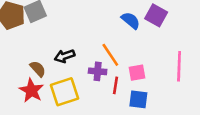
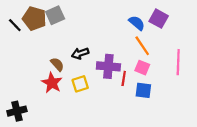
orange line: (110, 55) -> (142, 46), moved
purple cross: (98, 71) -> (108, 66), size x1.5
pink square: (137, 73) -> (142, 68), turned 32
yellow square: (65, 92) -> (80, 84), size x0.7

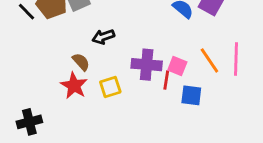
orange line: (142, 46) -> (209, 60), moved
black arrow: (80, 53) -> (103, 37), moved
pink square: (142, 68) -> (177, 66), moved

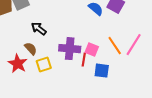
black arrow: (103, 37) -> (39, 29), turned 56
pink line: (236, 59) -> (134, 45), turned 30
brown semicircle: (81, 62) -> (31, 49), moved

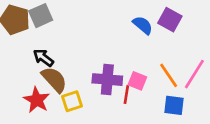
black arrow: (39, 29) -> (43, 58), moved
brown semicircle: (31, 49) -> (54, 80), size x1.5
blue square: (102, 71) -> (174, 105), moved

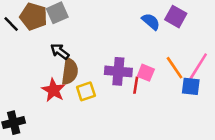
brown semicircle: (54, 80) -> (70, 71), turned 50
blue square: (174, 105) -> (191, 86), moved

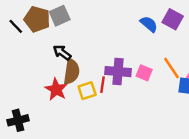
red line: (136, 85) -> (102, 85), moved

